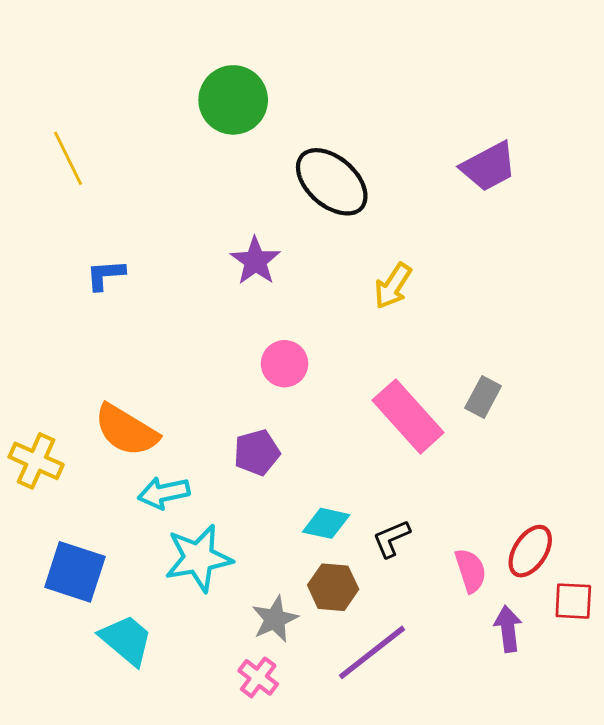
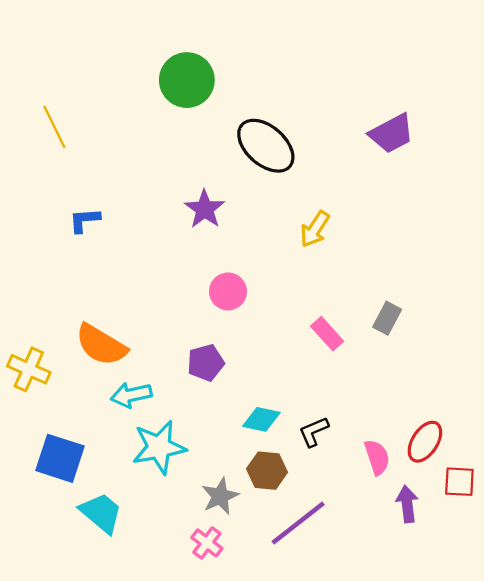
pink rectangle: (408, 416) -> (327, 334), size x0.6

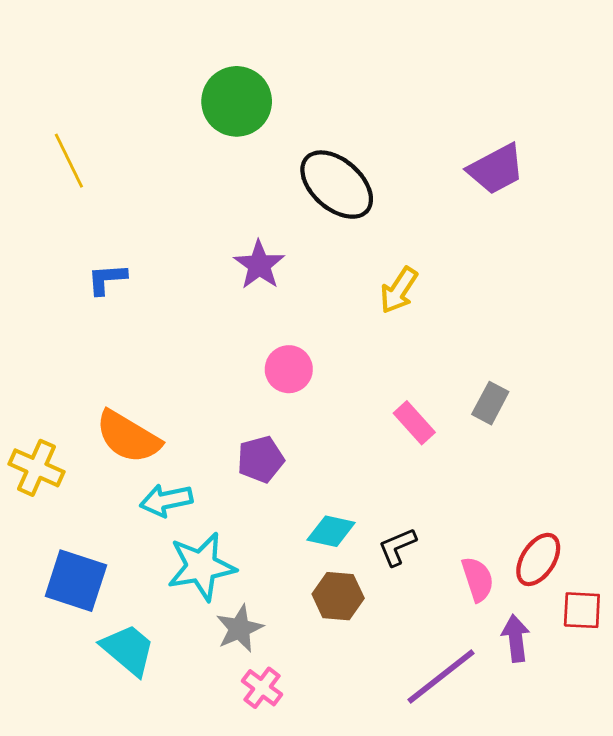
gray star: (220, 496) -> (239, 629), moved
purple line: (298, 523) -> (441, 676), moved

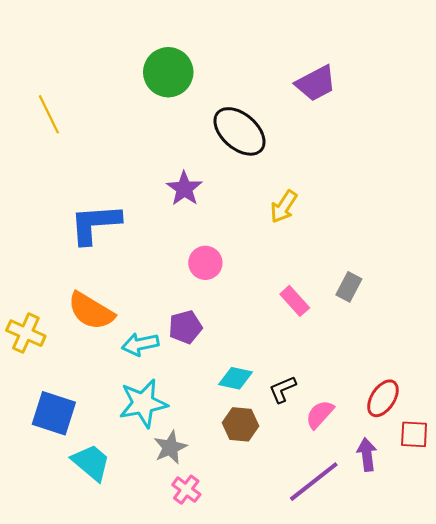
purple trapezoid: (496, 169) -> (316, 83), moved
blue L-shape: (107, 279) -> (95, 224), moved, size x1.8
cyan arrow: (166, 500) -> (140, 344), moved
pink semicircle: (478, 579) -> (320, 414), moved, turned -120

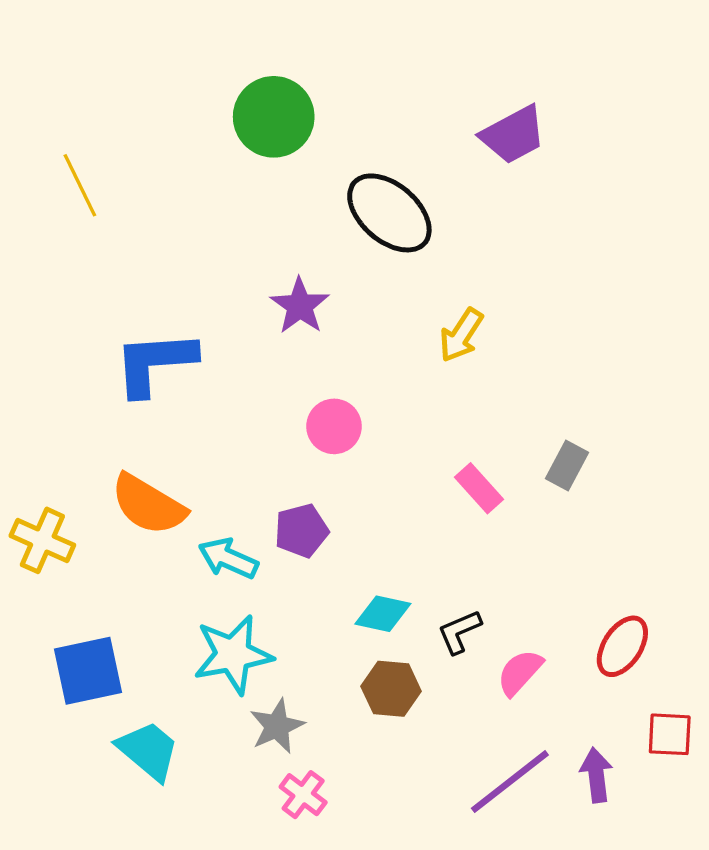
cyan arrow: (140, 344) -> (228, 558), turned 36
blue square: (54, 413) -> (88, 671), turned -30
red square: (414, 434) -> (670, 734), moved
purple arrow: (367, 454) -> (596, 775), moved

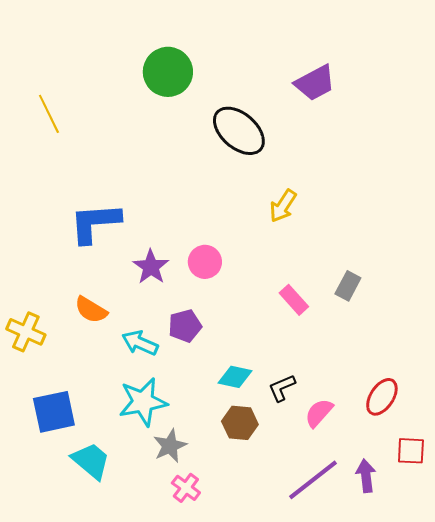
purple star: (300, 306) -> (151, 267), moved
orange semicircle: (148, 505) -> (91, 310), size x0.7

